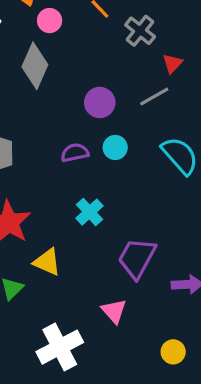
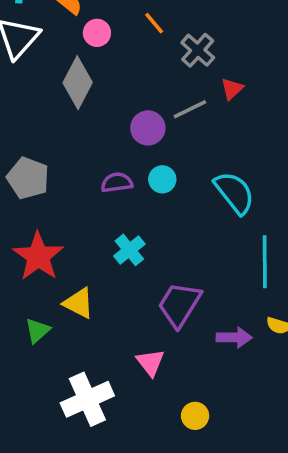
gray line: (154, 97) -> (190, 109), moved
yellow circle: (173, 352) -> (195, 416), moved

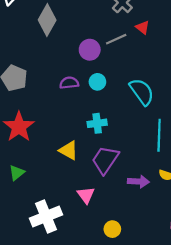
red triangle: (232, 89) -> (143, 27), turned -40
cyan cross: (129, 250) -> (97, 123), moved, turned 30
yellow triangle: (79, 303) -> (69, 150), moved

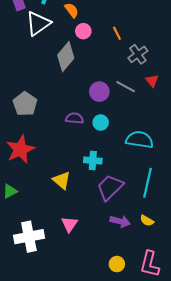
gray line: (116, 39) -> (126, 87), turned 42
cyan semicircle: (142, 92) -> (140, 140), turned -56
purple trapezoid: (105, 160) -> (110, 187), moved
yellow circle: (112, 229) -> (117, 264), moved

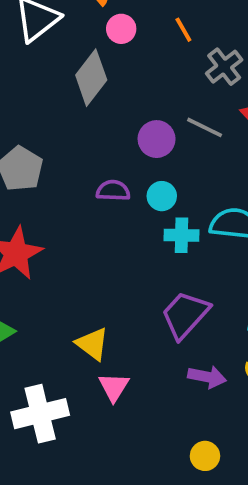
cyan cross: (93, 161) -> (182, 235), moved
yellow triangle: (62, 180) -> (92, 344), moved

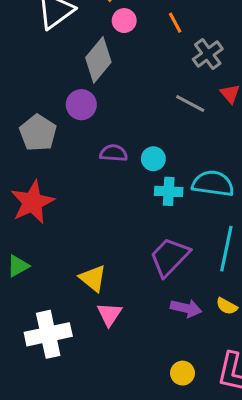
purple circle: (157, 139) -> (81, 105), moved

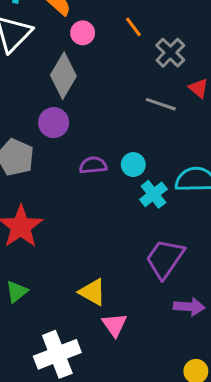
cyan cross: (169, 191) -> (153, 194), turned -32

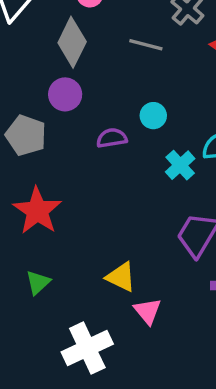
gray line: (161, 104) -> (146, 45), moved
cyan circle: (133, 165) -> (153, 116), moved

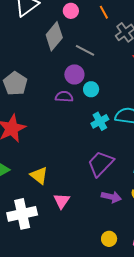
gray line: (146, 45) -> (85, 50), moved
purple circle: (65, 94) -> (74, 74), moved
yellow triangle: (121, 277) -> (39, 175), moved

